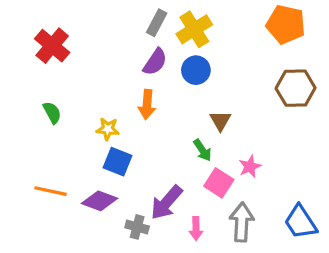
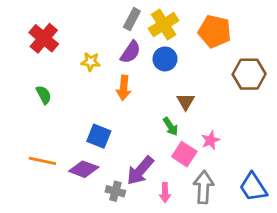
orange pentagon: (286, 24) -> (215, 31), moved
yellow star: (108, 129) -> (91, 62), moved

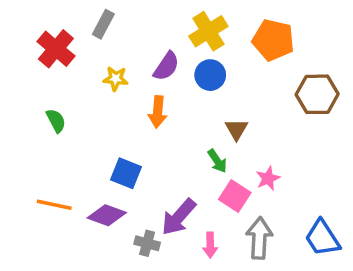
gray rectangle: (132, 19) -> (103, 24), moved

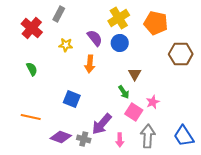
purple semicircle: (166, 66) -> (95, 38), turned -72
purple diamond: (107, 215) -> (61, 137), moved

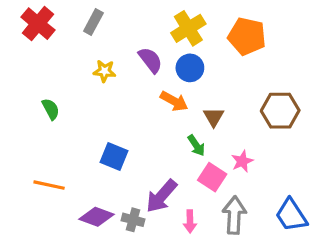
red cross: (32, 28) -> (38, 24), moved
brown hexagon: (181, 54) -> (280, 111), moved
orange arrow: (90, 64) -> (174, 101), moved, turned -66

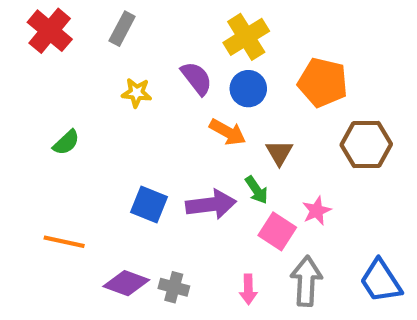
orange pentagon: (247, 36) -> (323, 82), moved
green semicircle: (51, 109) -> (66, 142), turned 75
purple arrow: (161, 196) -> (211, 204), moved, turned -138

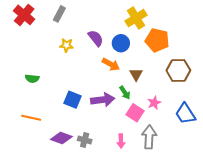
yellow cross: (246, 37) -> (136, 18), moved
green semicircle: (66, 142) -> (32, 79), moved, turned 48
blue trapezoid: (381, 281) -> (185, 114), moved

